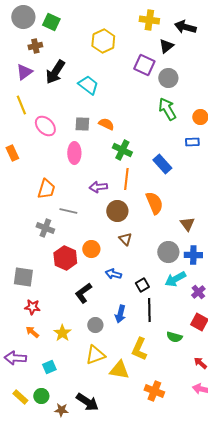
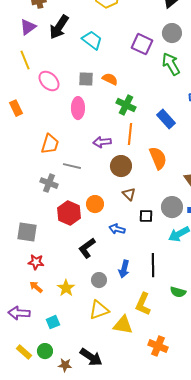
purple square: (144, 65) -> (142, 44), moved
black square: (142, 285) -> (146, 216), moved, turned 32

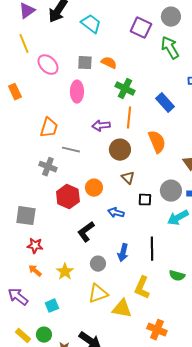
purple arrow: (19, 313) -> (18, 297), turned 35

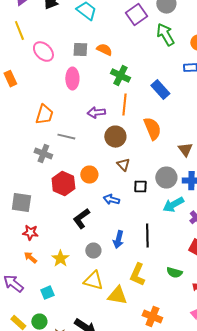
purple square: (141, 28) -> (136, 15), turned 30
green semicircle: (177, 276) -> (174, 273), moved
yellow triangle: (98, 294) -> (93, 281), turned 35

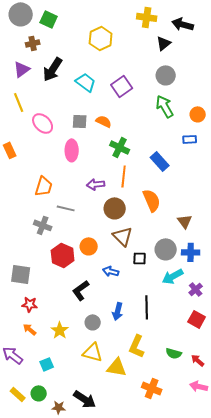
purple square: (136, 15) -> (122, 86), moved
brown triangle: (123, 165) -> (123, 236), size x1.5
green semicircle: (174, 273) -> (174, 353), moved

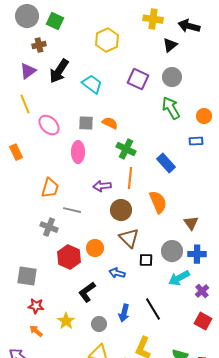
purple square: (122, 86) -> (138, 79), moved, turned -30
black line: (147, 307) -> (153, 309), turned -30
yellow star: (60, 330) -> (66, 321), moved

